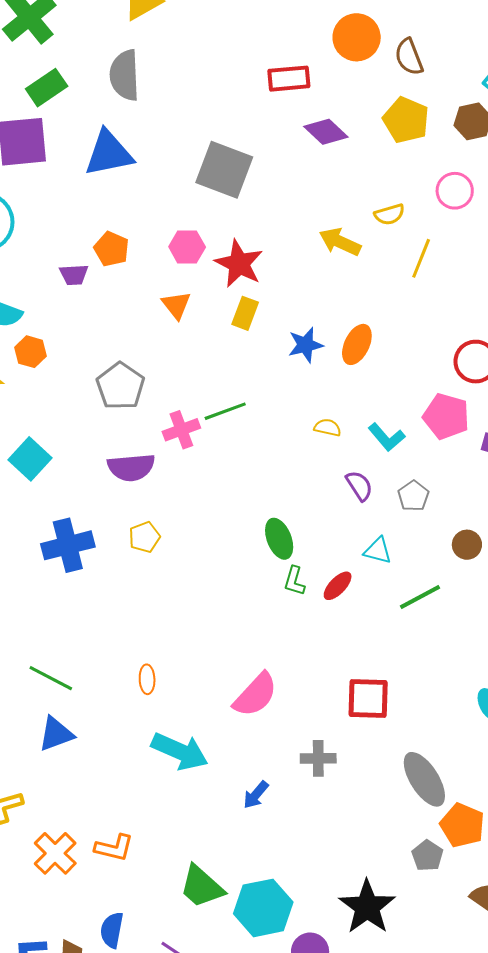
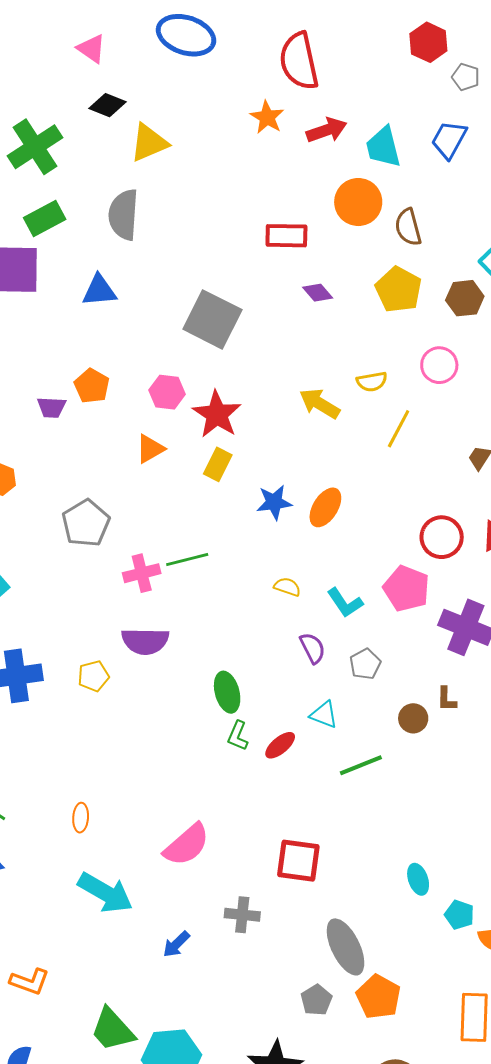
purple diamond: (326, 132) -> (318, 293), size x0.7
blue triangle: (109, 153) -> (99, 291), size x0.7
orange triangle: (176, 305) -> (150, 449), turned 32
purple semicircle: (131, 467) -> (145, 641), moved
gray pentagon: (427, 856) -> (316, 1000), moved

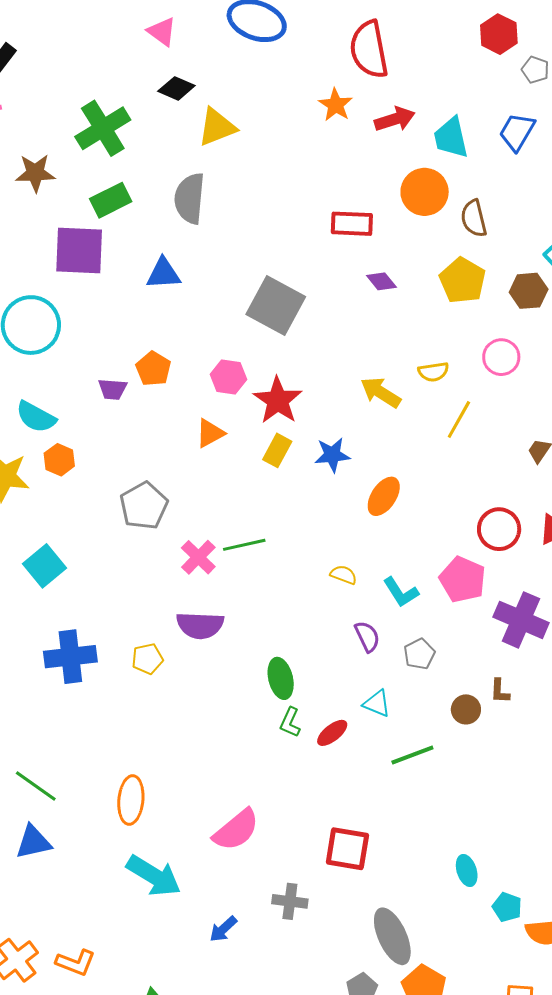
blue star: (274, 502) -> (332, 455), moved
pink cross: (142, 573) -> (198, 557), turned -33
orange ellipse: (81, 818) -> (131, 800), size x1.6

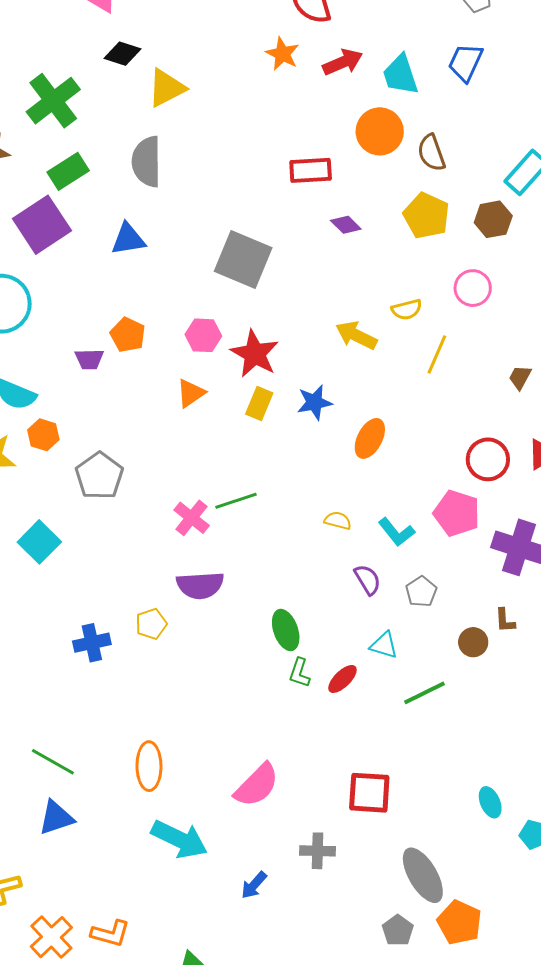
purple square: (79, 251) -> (42, 225), turned -30
gray pentagon: (144, 506) -> (99, 476), moved
blue cross: (70, 657) -> (92, 643), moved, size x0.7

